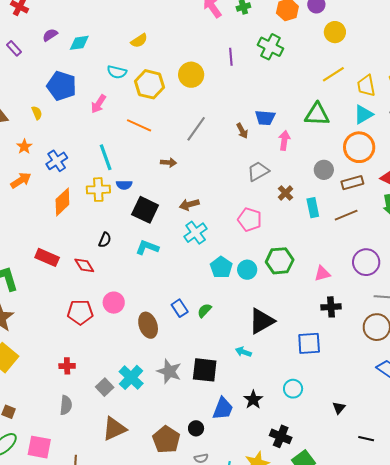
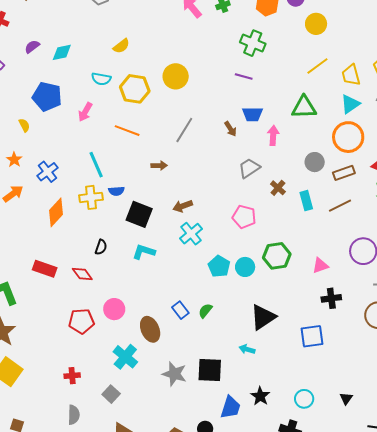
purple line: (231, 57) -> (244, 77), moved, turned -66
cyan cross: (131, 377) -> (125, 357), moved
cyan circle: (293, 389) -> (304, 399), moved

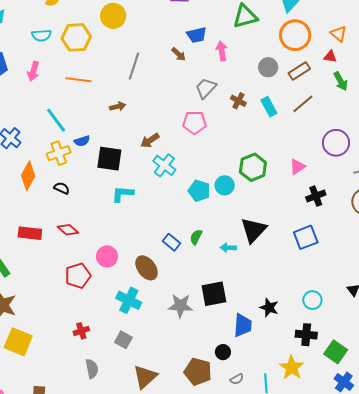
pink pentagon: (244, 217) -> (194, 123), moved
black semicircle: (101, 247) -> (62, 188), moved, turned -70
cyan arrow: (247, 349) -> (228, 248), moved

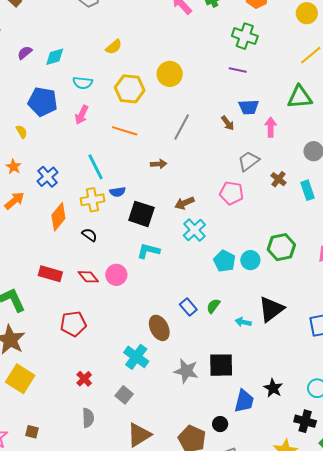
cyan semicircle: (41, 35) -> (83, 83), moved
pink circle: (107, 256) -> (116, 275), moved
red pentagon: (78, 276) -> (73, 324), moved
red cross: (81, 331) -> (84, 379), turned -35

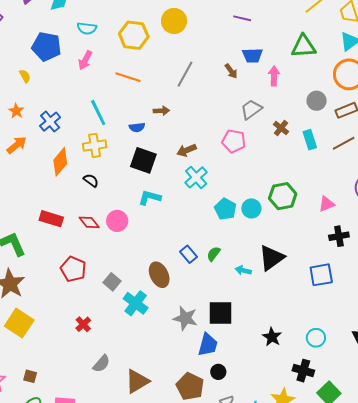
blue semicircle: (117, 192) -> (137, 127), moved
red pentagon: (73, 324) -> (73, 269), turned 30
gray square: (124, 395) -> (112, 282), moved
blue trapezoid: (244, 401) -> (208, 345), moved
gray semicircle: (88, 418) -> (101, 364), moved, turned 42

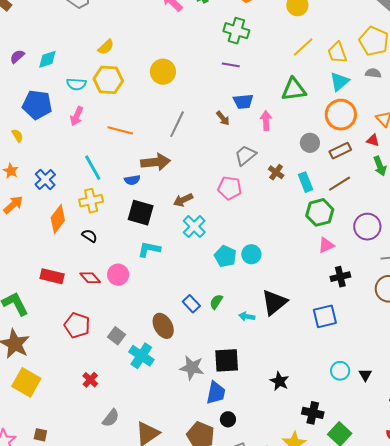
yellow hexagon: (134, 35) -> (108, 80), moved
brown arrow: (161, 111) -> (156, 162), size x1.8
green hexagon: (283, 196) -> (320, 212), moved
cyan circle: (316, 338) -> (340, 371), moved

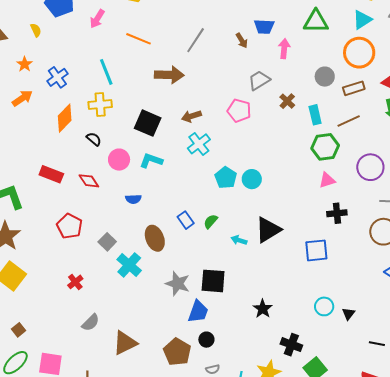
blue semicircle: (132, 180) -> (133, 199), moved
pink circle: (118, 275) -> (119, 160), moved
brown square: (40, 435) -> (19, 330), turned 32

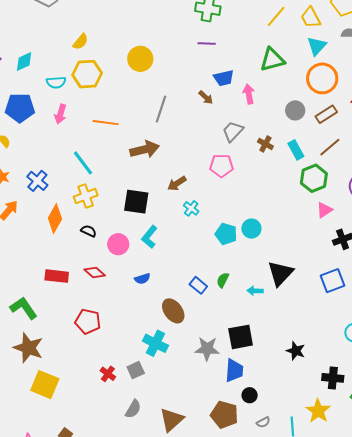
cyan cross: (199, 144) -> (191, 208), size x0.7
cyan L-shape: (151, 161) -> (149, 237), turned -55
gray square: (107, 242) -> (136, 370), moved, turned 36

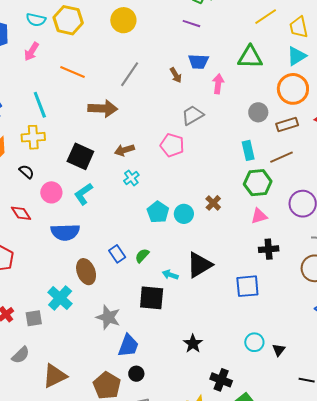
brown cross: (265, 144) -> (213, 203), moved
blue semicircle: (142, 279) -> (65, 232), size x1.8
black square: (241, 337) -> (152, 298), moved

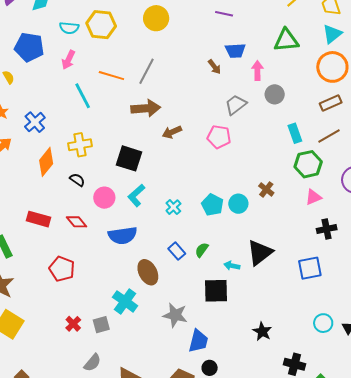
gray line: (130, 74) -> (146, 71), moved
cyan line: (40, 105) -> (83, 96), moved
gray circle: (258, 112) -> (275, 94), moved
brown arrow: (124, 150) -> (172, 132), moved
cyan cross: (131, 178) -> (173, 207), moved

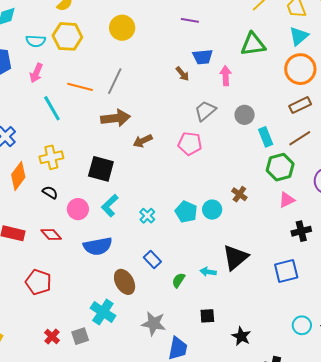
gray circle: (275, 94) -> (245, 115), moved
green semicircle: (202, 250) -> (179, 280), moved
black square: (216, 291) -> (207, 316), moved, size x0.6

